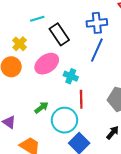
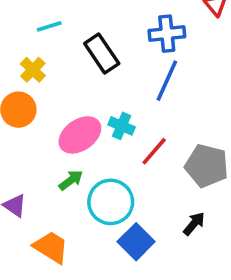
cyan line: (37, 19) -> (49, 26), moved
pink ellipse: (47, 64) -> (80, 135), moved
red line: (81, 99) -> (154, 151), moved, turned 42

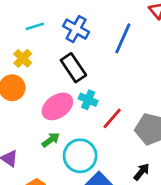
blue cross: (167, 34) -> (76, 29), moved, turned 35
black rectangle: (102, 53) -> (73, 68), moved
blue line: (167, 81) -> (123, 38), moved

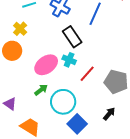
black rectangle: (73, 68) -> (72, 37), moved

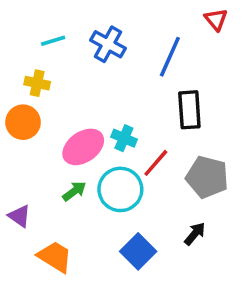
yellow cross: (20, 29) -> (37, 83), turned -32
black rectangle: (72, 37) -> (189, 110), moved, turned 30
cyan circle: (63, 102) -> (120, 189), moved

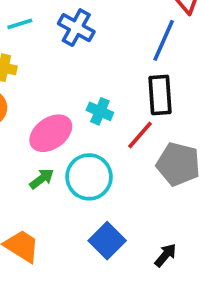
blue line: (170, 57) -> (164, 40), moved
cyan cross: (124, 138) -> (100, 111), moved
red line: (156, 163) -> (140, 135), moved
black arrow: (195, 234) -> (165, 255), moved

